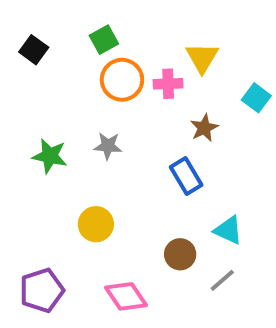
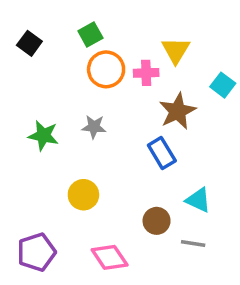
brown star: (204, 128) -> (177, 111), size x1.5
gray line: (222, 280) -> (193, 243), turned 50

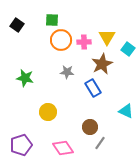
green square: (90, 35) -> (52, 20), turned 32
yellow triangle: (176, 50) -> (107, 37), moved
gray star: (94, 127) -> (67, 72), moved
cyan triangle: (198, 200) -> (126, 111), moved
gray line: (193, 243) -> (100, 143), moved, turned -64

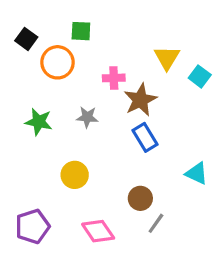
orange circle: (61, 40) -> (57, 62), moved
pink cross: (84, 42) -> (114, 78), moved
brown star: (102, 64) -> (140, 100), moved
gray star: (67, 72) -> (87, 117), moved

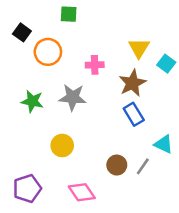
green square: (81, 31) -> (69, 14), moved
brown star: (140, 100) -> (132, 83), moved
gray star: (87, 117) -> (73, 97), size x1.5
blue rectangle: (145, 137) -> (134, 114), moved
gray line: (156, 223) -> (143, 166), moved

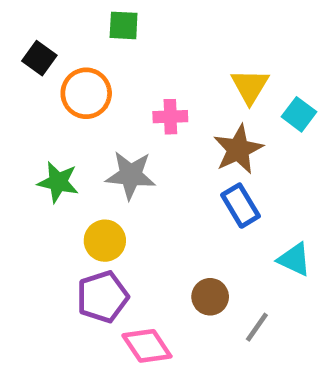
yellow circle: (62, 146) -> (105, 241), moved
gray line: (143, 166) -> (257, 327), moved
purple pentagon: (27, 188) -> (103, 297), moved

